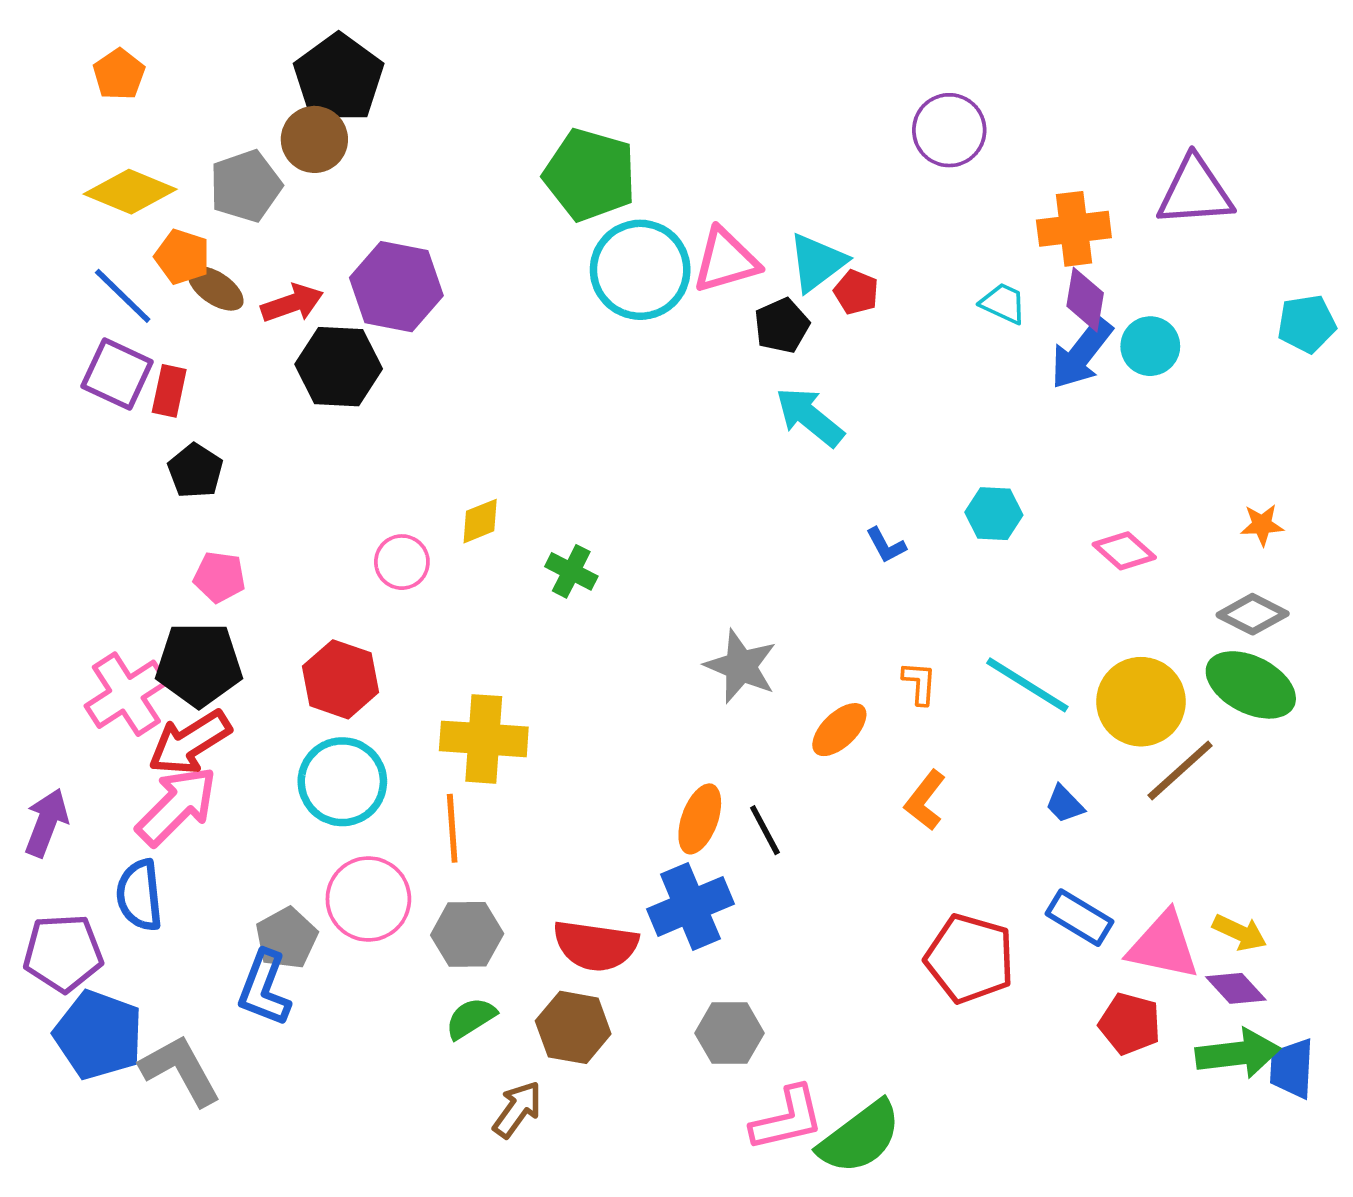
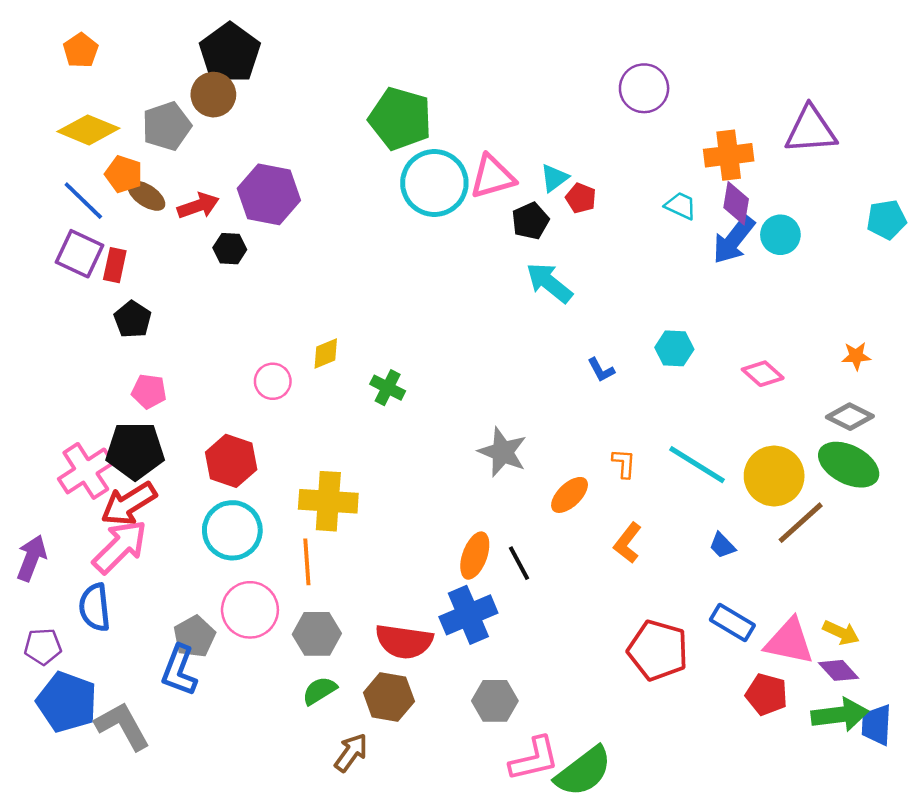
cyan triangle: (817, 262) -> (554, 178), size x0.7
black hexagon: (339, 367) -> (230, 249), size x0.6
purple pentagon: (63, 953) -> (43, 646), size x0.7

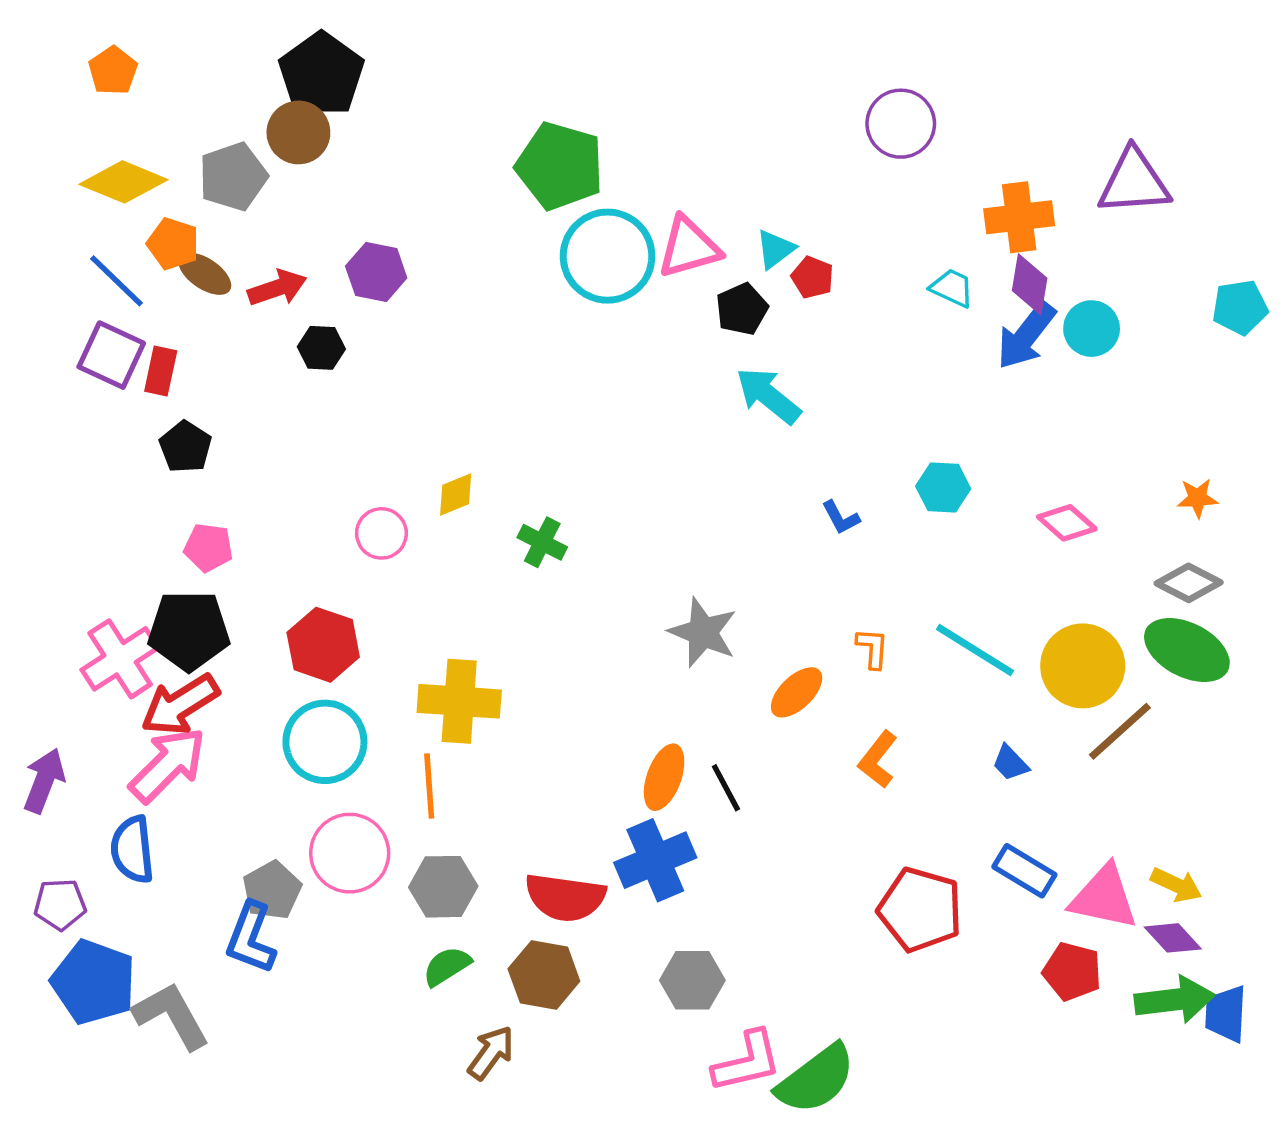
purple hexagon: (269, 194) -> (376, 272), size x0.7

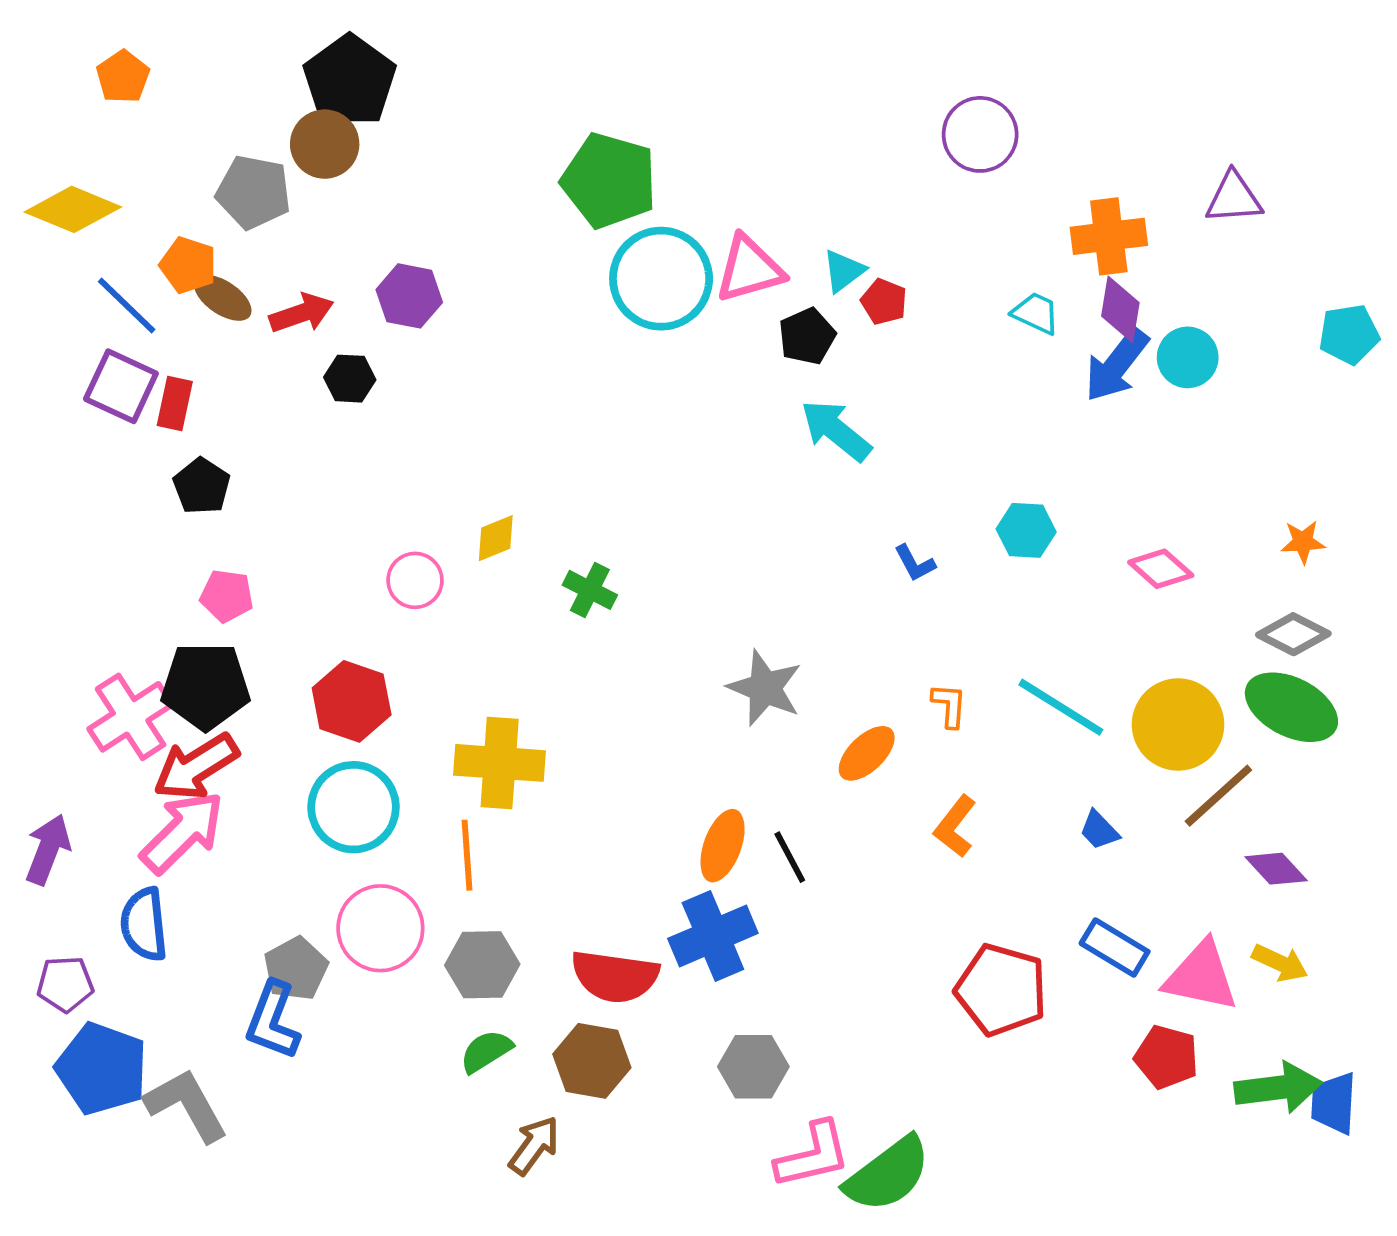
gray pentagon: (233, 177) -> (254, 192), turned 30
yellow diamond: (124, 182) -> (73, 209), moved
purple triangle: (1134, 182) -> (1234, 198), size x0.7
purple diamond: (1173, 938) -> (1276, 869), moved

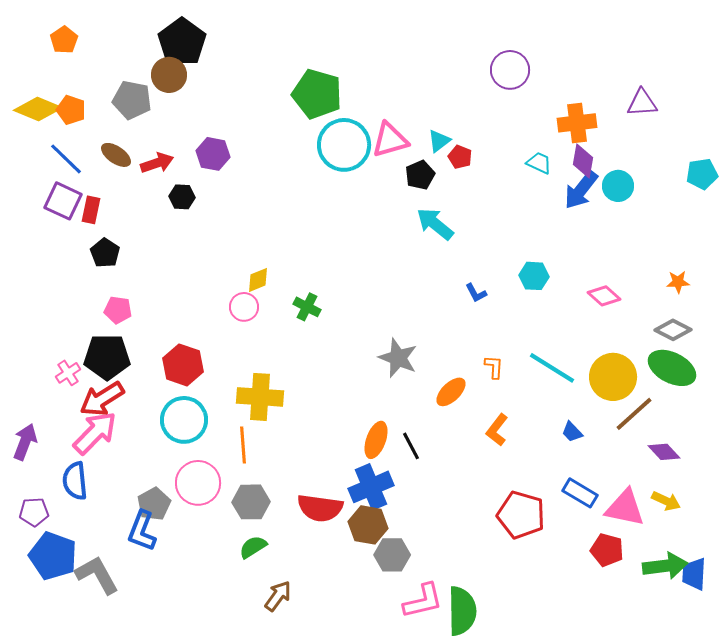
orange pentagon: (188, 265) -> (71, 110), moved
pink circle: (415, 580) -> (244, 307), moved
pink cross: (131, 717) -> (68, 373), size x0.6
brown hexagon: (592, 1061) -> (368, 525), moved
green semicircle: (888, 1174) -> (462, 611), turned -54

